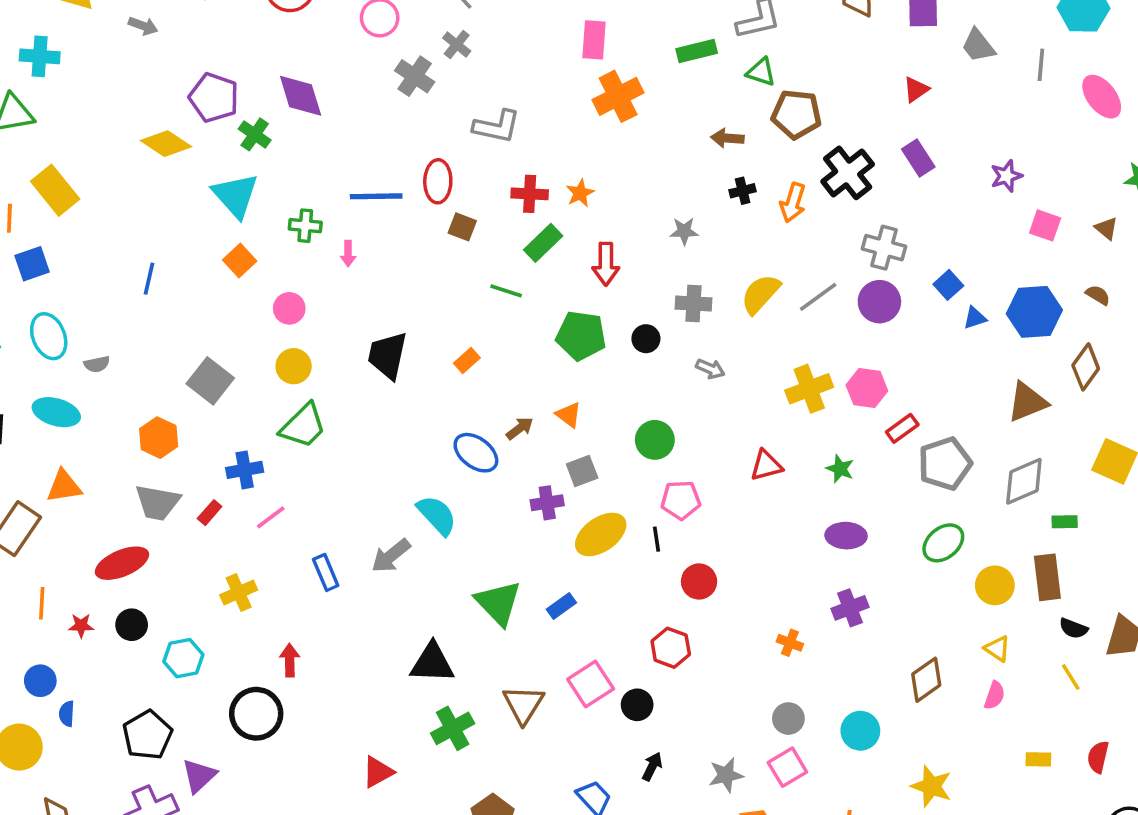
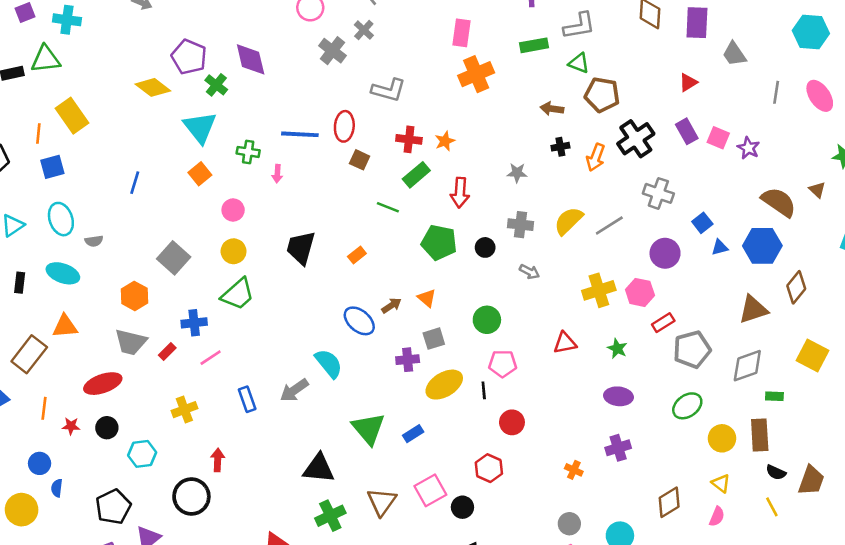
gray line: (1041, 65) -> (776, 92), moved
purple star: (1006, 176) -> (748, 148), turned -30
pink square: (1045, 225) -> (718, 138), moved
brown semicircle: (1098, 295) -> (779, 202), moved, size x2.0
purple circle: (879, 302) -> (665, 253), moved

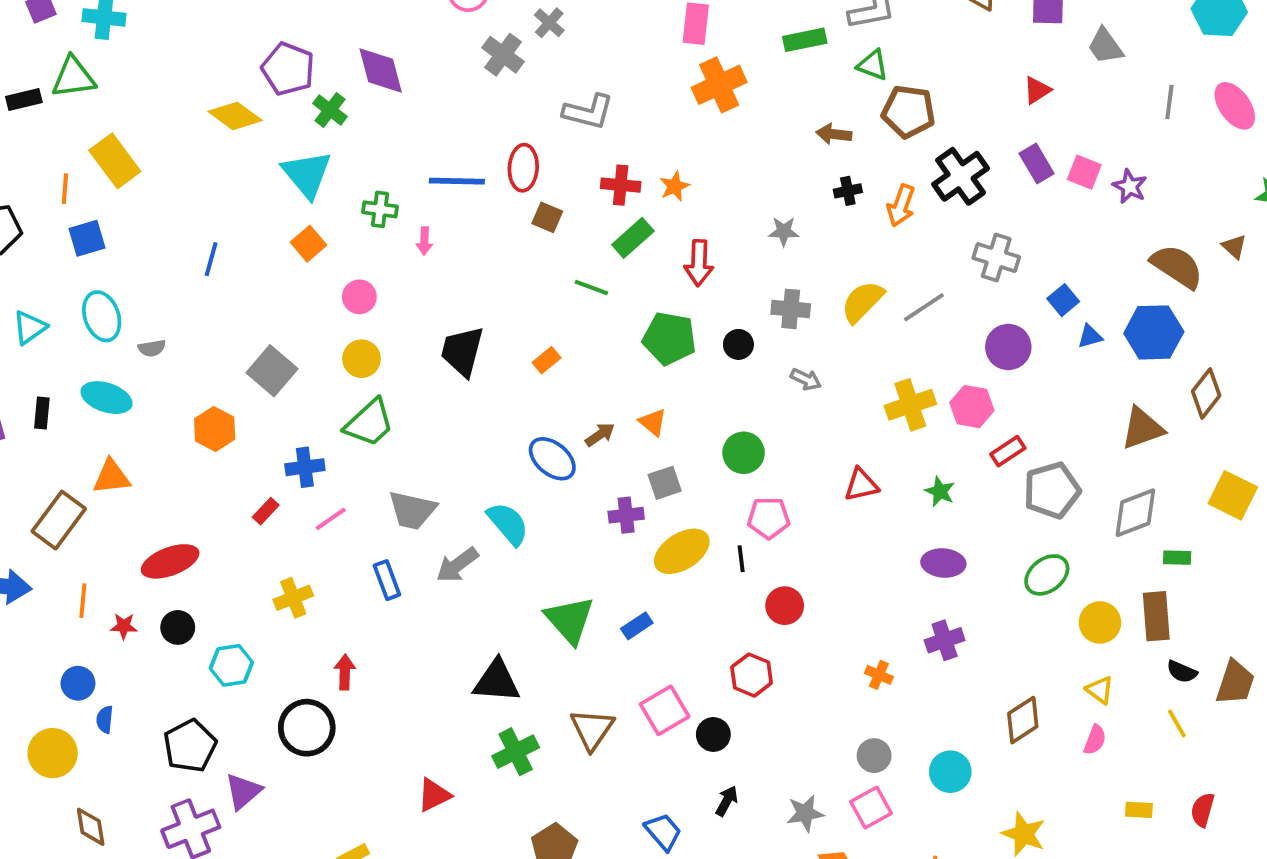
gray trapezoid: (131, 342) -> (412, 510), moved

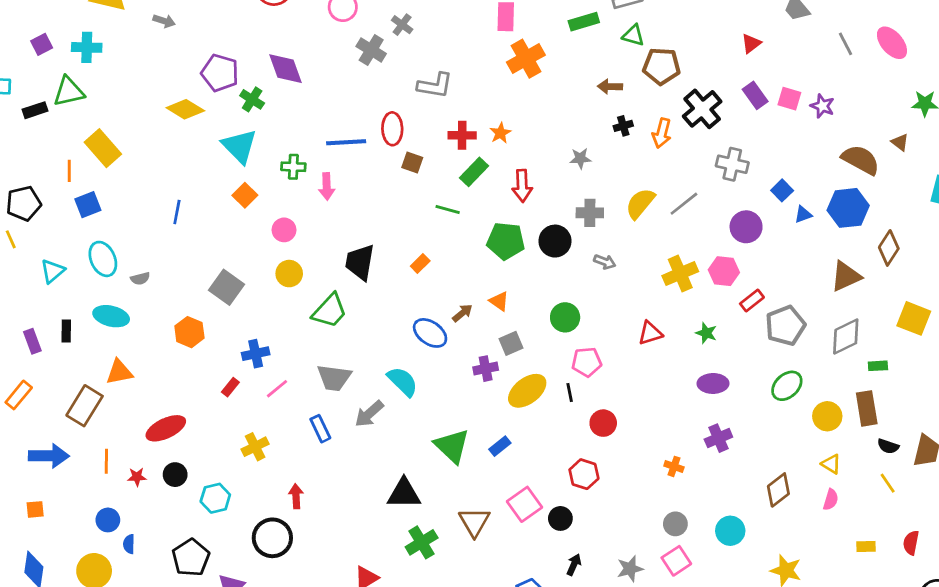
gray line: (1169, 102) -> (846, 44), turned -30
pink arrow: (424, 241) -> (327, 186), size x1.4
black circle: (738, 344) -> (555, 241), size x1.5
green trapezoid: (369, 423) -> (330, 311), moved

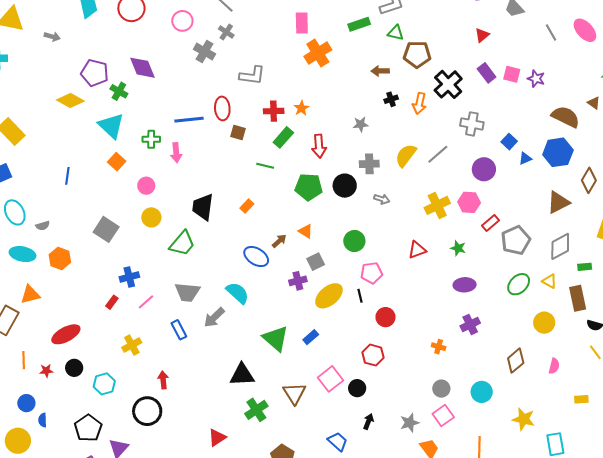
orange hexagon: (189, 332) -> (60, 259), moved
yellow circle: (827, 416) -> (544, 323), moved
yellow triangle: (831, 464) -> (549, 281), moved

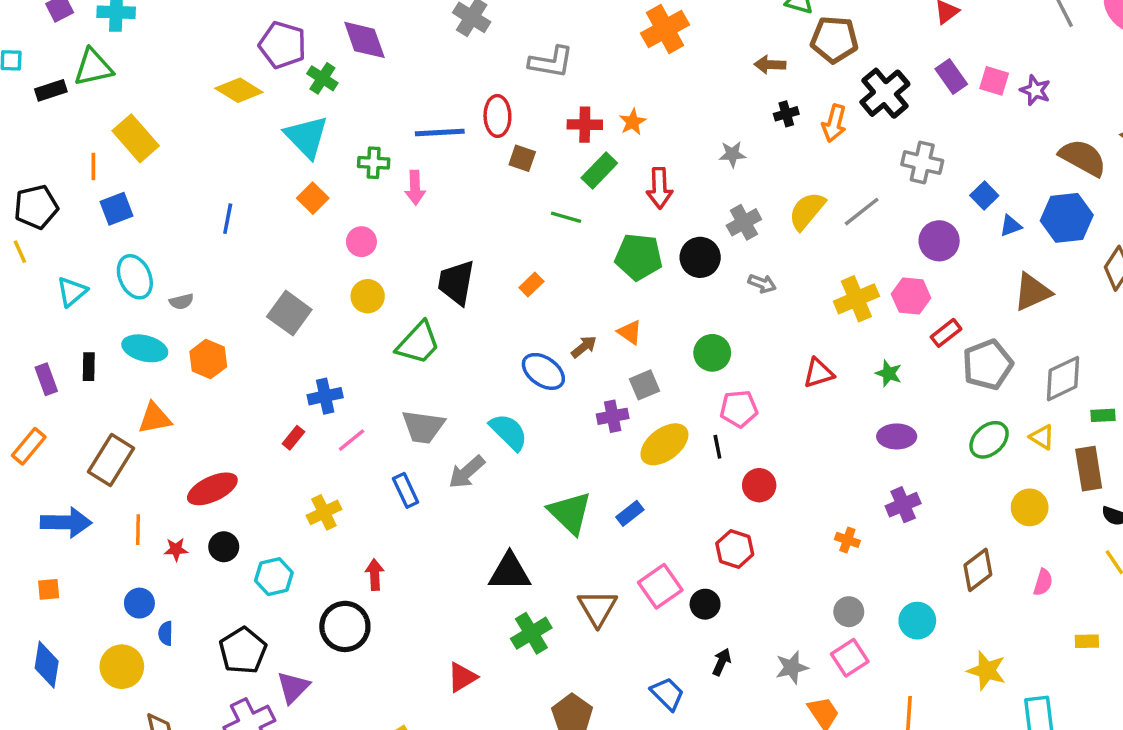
gray cross: (369, 164) -> (744, 222), turned -30
brown triangle: (558, 202) -> (1032, 292), moved

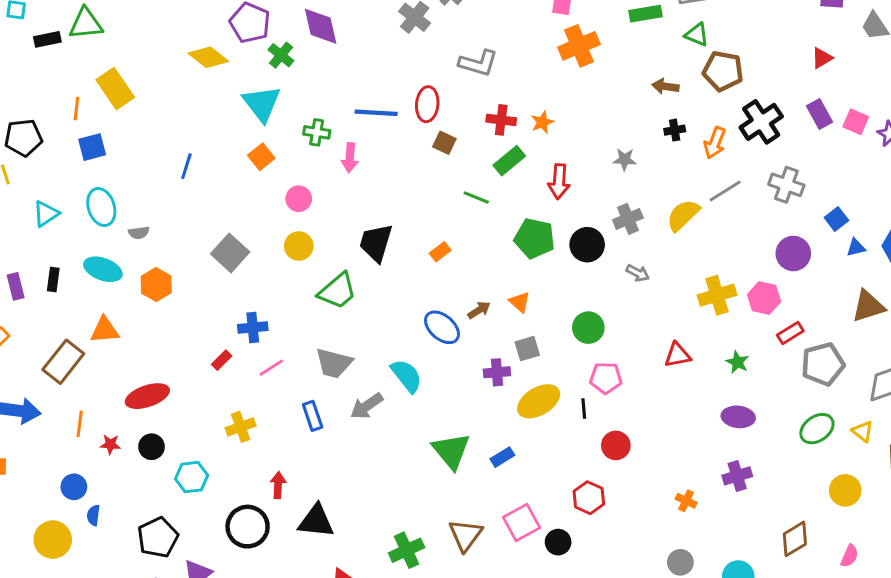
gray line: (862, 212) -> (725, 191), moved
black triangle: (510, 572) -> (316, 521), moved

